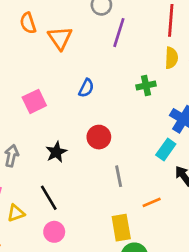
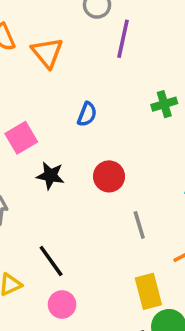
black star: (56, 152) -> (50, 176), moved, turned -30

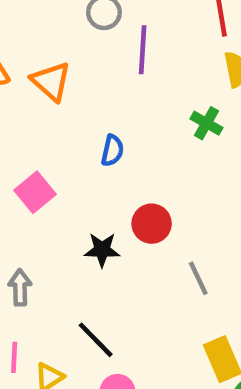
green cross: (164, 104) -> (206, 123), turned -35
black star: (50, 176) -> (102, 250), moved

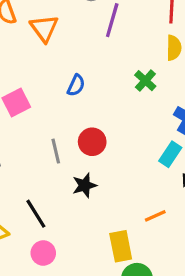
black star: (102, 250) -> (85, 185), moved, turned -30
gray line: (198, 278) -> (56, 151), moved

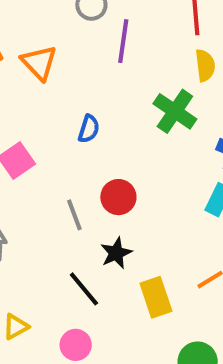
green cross: (145, 81) -> (175, 111), size x1.5
black line: (36, 214) -> (84, 289), moved
yellow rectangle: (121, 246) -> (156, 297), moved

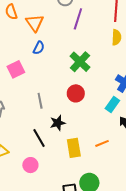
green cross: (175, 111) -> (80, 62), moved
blue semicircle: (89, 129) -> (39, 48), moved
red circle: (118, 197) -> (76, 93), moved

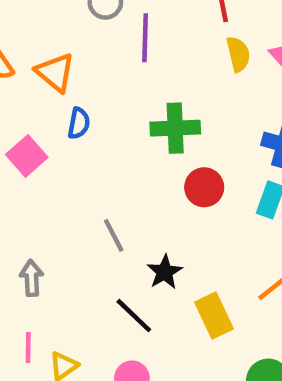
green cross: (80, 62) -> (175, 128), turned -30
pink square: (16, 69) -> (27, 156), moved
red circle: (76, 93) -> (204, 187), moved

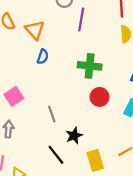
pink square: (27, 156) -> (14, 96), moved

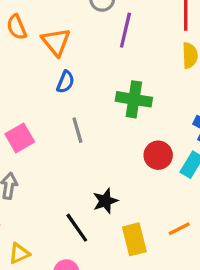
red circle: (100, 97) -> (158, 155), moved
gray line: (52, 114) -> (77, 130), moved

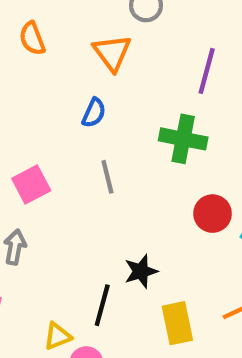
purple line: (125, 30) -> (207, 71), moved
orange triangle: (56, 42) -> (112, 53), moved
black line: (77, 228) -> (102, 305), turned 48
yellow triangle: (19, 253) -> (57, 336), moved

